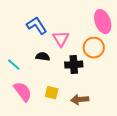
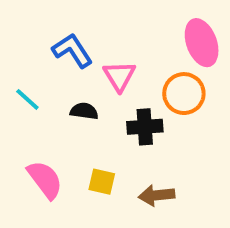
cyan line: (14, 65) -> (27, 99), moved

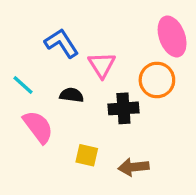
pink semicircle: (45, 180) -> (38, 127), moved

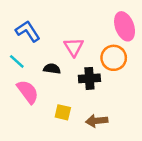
blue L-shape: (62, 43) -> (28, 31), moved

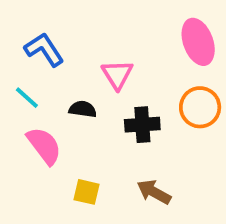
orange circle: (114, 58) -> (200, 107), moved
yellow square: (63, 112) -> (87, 192), moved
brown arrow: (97, 121) -> (154, 192), turned 35

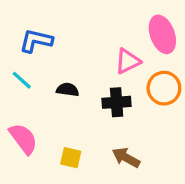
blue L-shape: (44, 50) -> (36, 41), turned -44
pink triangle: (117, 75) -> (128, 61), moved, turned 36
pink semicircle: (44, 146) -> (23, 139), moved

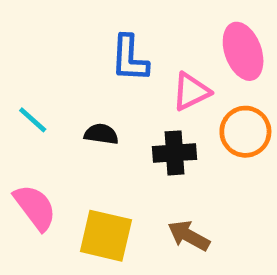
blue L-shape: (36, 41) -> (130, 58), moved, turned -100
yellow square: (71, 158) -> (106, 236), size x1.6

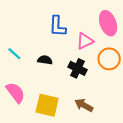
black cross: (175, 153) -> (78, 68), turned 30

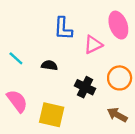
orange circle: (109, 59) -> (120, 78), moved
black cross: (78, 68) -> (85, 87), moved
brown arrow: (84, 105) -> (117, 115), moved

